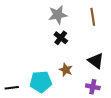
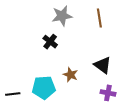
black cross: (61, 38) -> (50, 42), moved
purple cross: (93, 87) -> (108, 93), moved

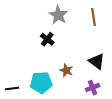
gray star: (62, 16) -> (58, 15), turned -30
purple cross: (108, 93) -> (93, 88), moved, turned -32

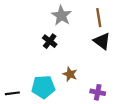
black triangle: (97, 61) -> (102, 41), moved
purple cross: (93, 88) -> (98, 92), turned 32

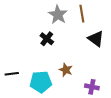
brown line: (99, 18) -> (82, 14), moved
black line: (12, 93) -> (12, 74), moved

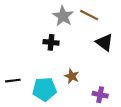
brown line: (82, 14) -> (89, 15), turned -54
black cross: (47, 39) -> (51, 42), turned -32

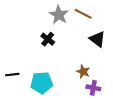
black cross: (51, 42) -> (48, 39), turned 32
brown star: (72, 76) -> (83, 72), moved

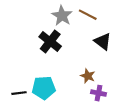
black cross: (48, 39) -> (50, 42), size x1.5
black line: (12, 75) -> (19, 93), moved

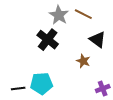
brown star: (88, 76) -> (83, 61), moved
purple cross: (98, 93) -> (103, 88), moved, turned -32

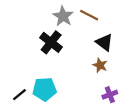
brown star: (83, 61) -> (100, 65), moved
black line: (18, 88) -> (19, 95), turned -32

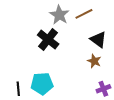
brown line: (89, 15) -> (84, 14), turned -54
black line: (19, 95) -> (18, 89), turned -56

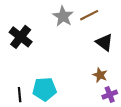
black cross: (48, 40) -> (21, 37), moved
brown star: (94, 61) -> (100, 75), moved

